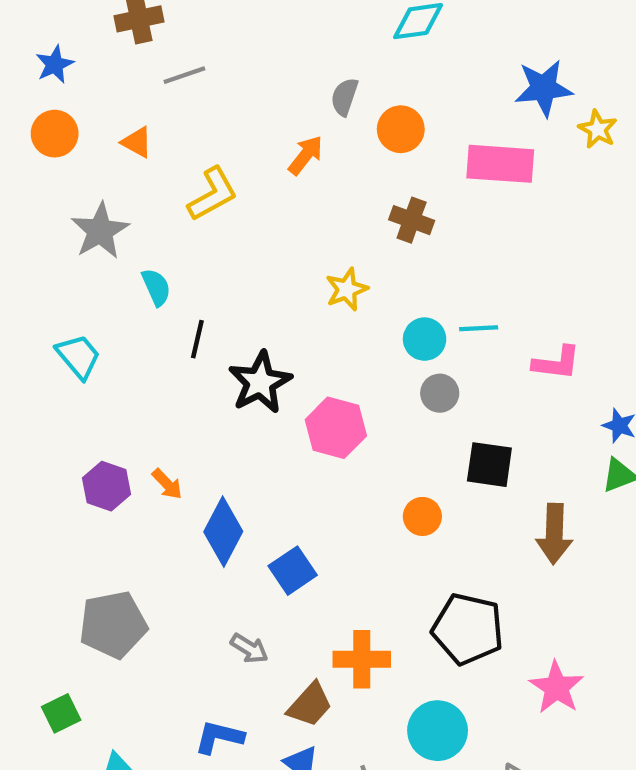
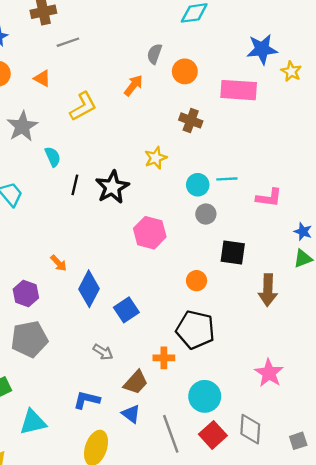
black star: (260, 382) -> (112, 187), moved
purple hexagon: (107, 486) -> (26, 293), moved
black pentagon: (468, 629) -> (195, 330), moved
orange cross: (362, 659) -> (164, 358), size x0.7

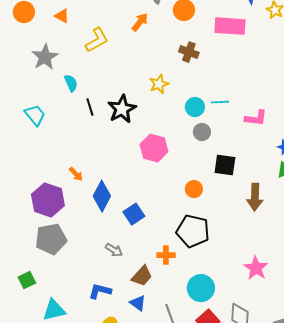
black line: (75, 185) -> (90, 107), turned -30
purple hexagon: (26, 293) -> (48, 200), size x1.5

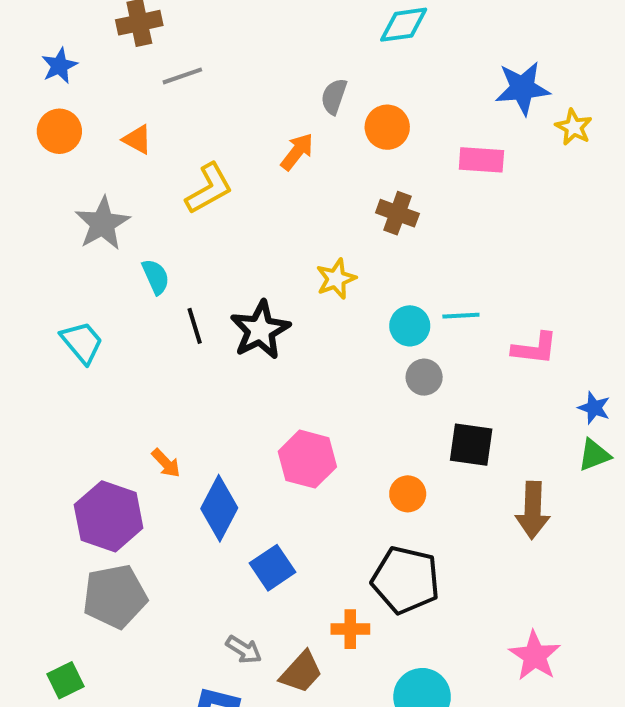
pink rectangle: (230, 26) -> (481, 160), size x0.7
pink hexagon: (154, 148) -> (307, 459), moved
blue square: (134, 214) -> (272, 568), moved
gray arrow: (114, 250) -> (244, 650), moved

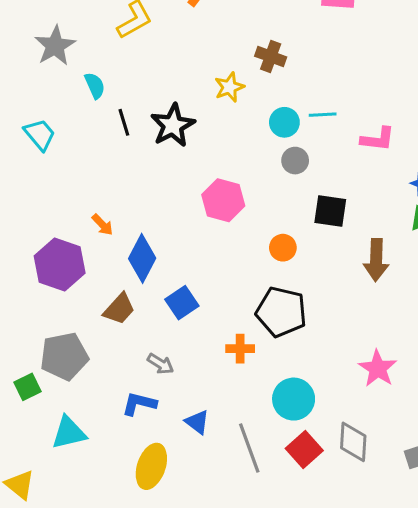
brown cross: (397, 213) -> (271, 57), moved
pink hexagon: (307, 459) -> (223, 200), moved
gray pentagon: (115, 596) -> (64, 356), moved
brown trapezoid: (301, 672) -> (119, 309), moved

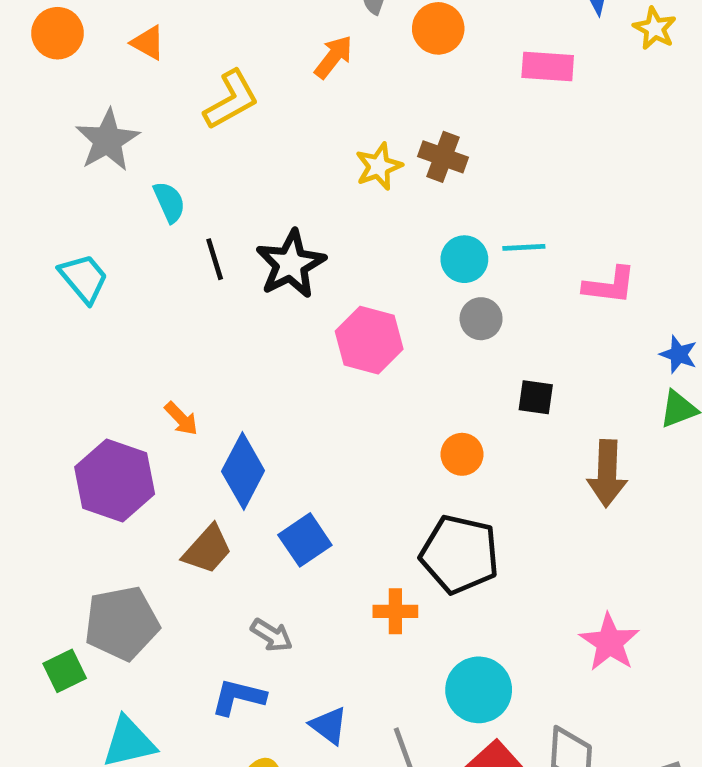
yellow star: (229, 87) -> (379, 166), moved
pink hexagon: (223, 200) -> (369, 340), moved
black square: (330, 211) -> (536, 397), size x0.7

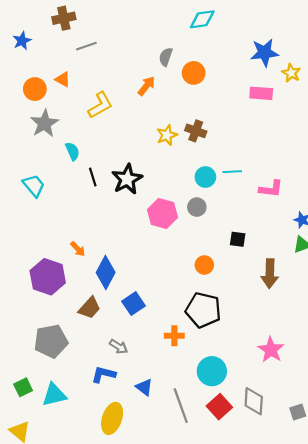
orange circle: (58, 33) -> (35, 89), moved
pink rectangle: (548, 66) -> (261, 93), moved
gray circle: (481, 319) -> (197, 207), moved
green square: (65, 671) -> (23, 387), moved

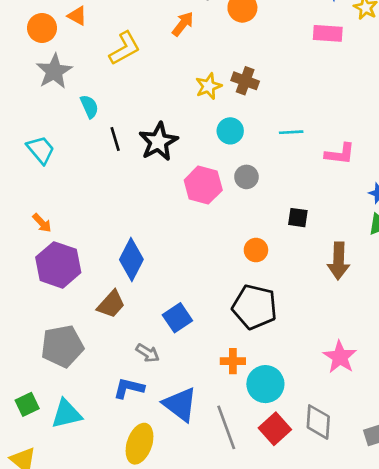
cyan circle: (205, 177) -> (230, 131), moved
orange arrow: (78, 249) -> (42, 223), moved
blue square: (134, 304) -> (177, 318), moved
orange cross: (174, 336) -> (233, 361), moved
blue triangle: (144, 387) -> (180, 404), size x1.6

